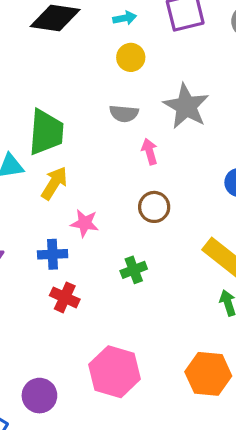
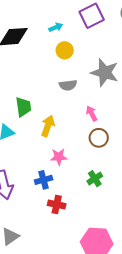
green trapezoid: (46, 132) -> (23, 107), size x0.7
pink arrow: (150, 151) -> (92, 113), moved
yellow arrow: (54, 183) -> (48, 126), moved

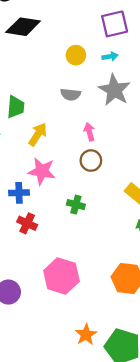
cyan arrow: (56, 27) -> (110, 56), moved
pink star: (59, 157) -> (42, 171), size x1.4
green cross: (95, 179) -> (76, 205), turned 35

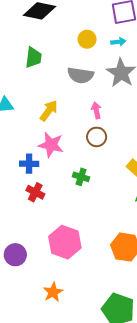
gray semicircle: (71, 94) -> (81, 75), size x1.4
green trapezoid: (16, 107) -> (33, 58), moved
orange star: (86, 335) -> (53, 292), moved

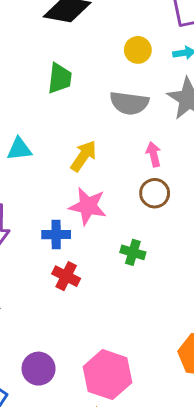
pink hexagon: (65, 242) -> (107, 375), moved

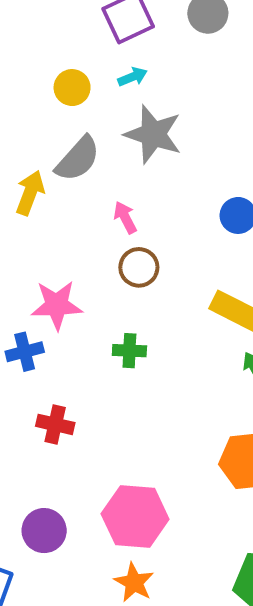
gray semicircle: (129, 103) -> (78, 159), turned -42
yellow arrow: (84, 156) -> (30, 193), moved
red cross: (66, 276) -> (55, 424), moved

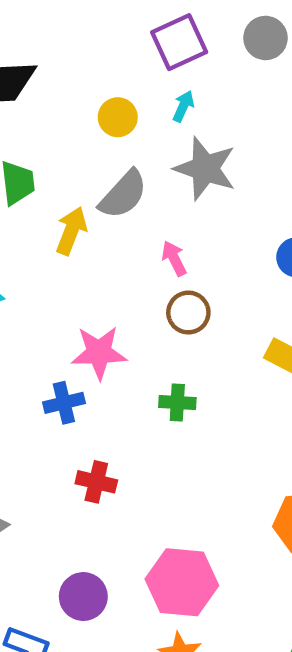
cyan arrow: (133, 77) -> (183, 106), turned -44

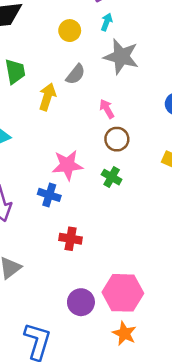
gray semicircle: (123, 194) -> (76, 74), size x0.7
blue cross: (64, 403) -> (49, 195), turned 35
green cross: (177, 403) -> (112, 177), moved, turned 30
purple circle: (83, 597) -> (81, 302), moved

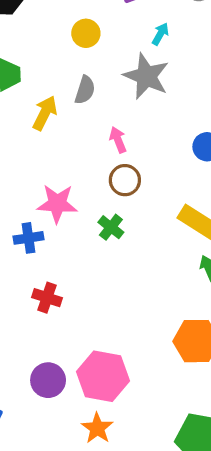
cyan arrow: (107, 22) -> (160, 34), moved
gray semicircle: (76, 74) -> (85, 90), turned -30
blue cross: (49, 195) -> (28, 238), turned -35

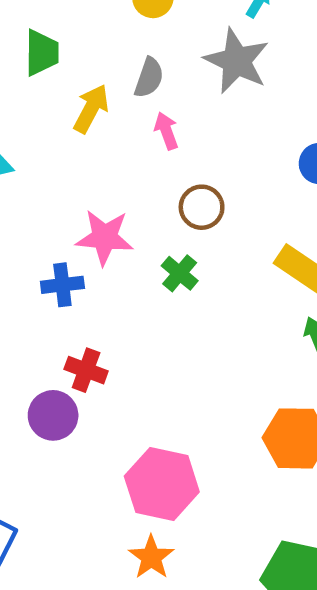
pink arrow: (118, 140) -> (166, 131), moved
purple circle: (48, 380) -> (53, 415), moved

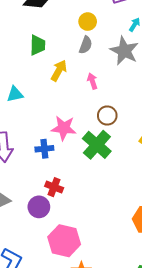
gray semicircle: (149, 78) -> (86, 45), moved
green cross: (180, 273) -> (97, 145), size x1.8
pink hexagon: (162, 484) -> (64, 241), moved

